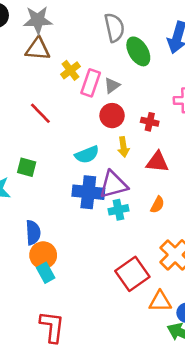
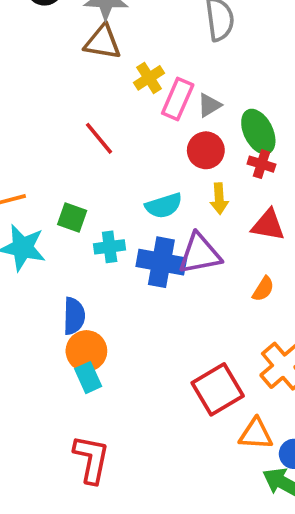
green ellipse: (138, 51) -> (258, 132), moved
cyan cross: (118, 210) -> (110, 247), moved

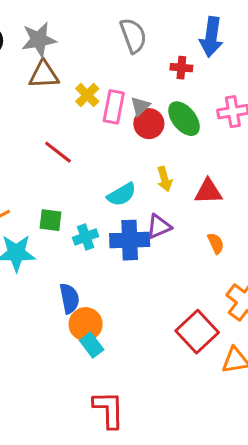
red circle: (206, 150) -> (149, 124), moved
red cross: (261, 164) -> (181, 68), moved
purple triangle: (200, 254) -> (159, 227), size x0.7
orange semicircle: (263, 289) -> (216, 243), turned -45

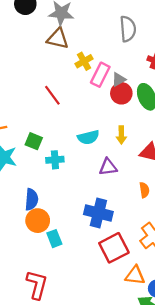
blue cross: (130, 240) -> (98, 213), moved
cyan rectangle: (92, 345) -> (54, 239), moved

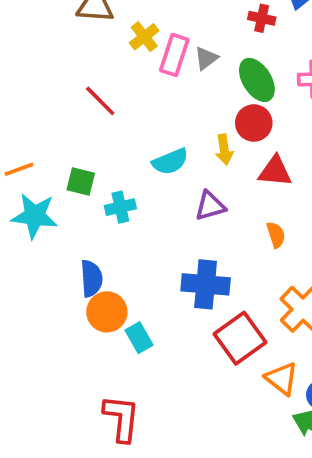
red circle: (121, 93) -> (254, 123), moved
orange triangle: (135, 275) -> (282, 379), turned 40

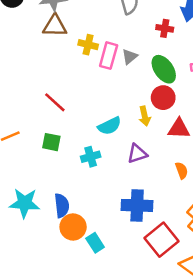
yellow cross: (144, 37) -> (88, 45), turned -36
red line: (100, 101) -> (55, 102), moved
cyan cross: (120, 207) -> (91, 157), moved
cyan star: (35, 216) -> (25, 203), moved

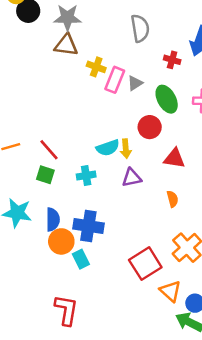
red circle: (163, 98) -> (150, 127), moved
red line: (55, 102) -> (49, 150), moved
yellow arrow: (145, 116) -> (126, 149), moved
green square: (51, 142) -> (45, 175), moved
blue cross: (137, 205) -> (88, 226), moved

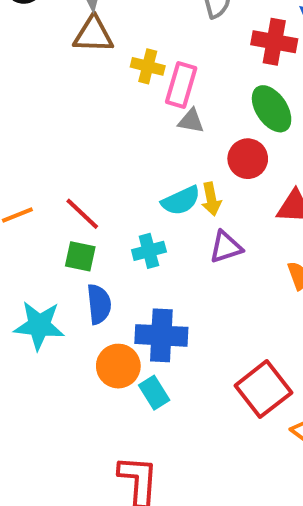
red cross: (172, 60) -> (274, 42), size x1.5
gray triangle: (135, 83) -> (191, 121), moved, turned 49
blue semicircle: (53, 219) -> (99, 304), moved

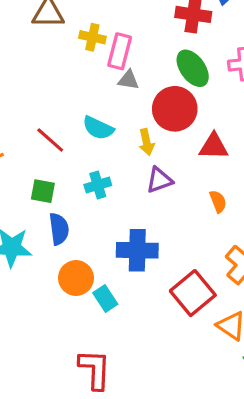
red circle: (248, 159) -> (175, 109), size x1.4
cyan semicircle: (181, 201) -> (98, 128), moved, turned 52
red line: (82, 214) -> (50, 140), moved
blue cross: (161, 335) -> (137, 250), moved

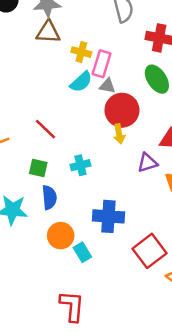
red circle: (175, 109) -> (122, 110), moved
cyan semicircle: (98, 128) -> (81, 82), moved, turned -70
purple triangle: (159, 180) -> (148, 163), moved

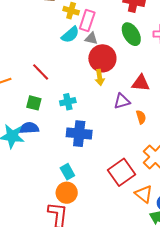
blue semicircle: (49, 197) -> (29, 128), moved, turned -90
blue cross: (108, 216) -> (79, 134), moved
orange circle: (61, 236) -> (67, 193), moved

